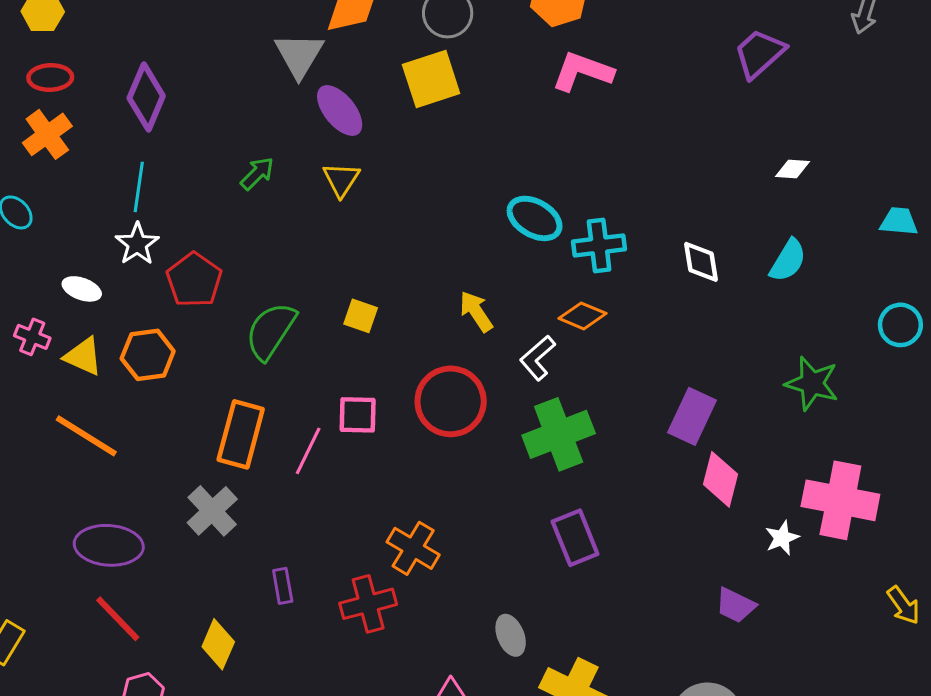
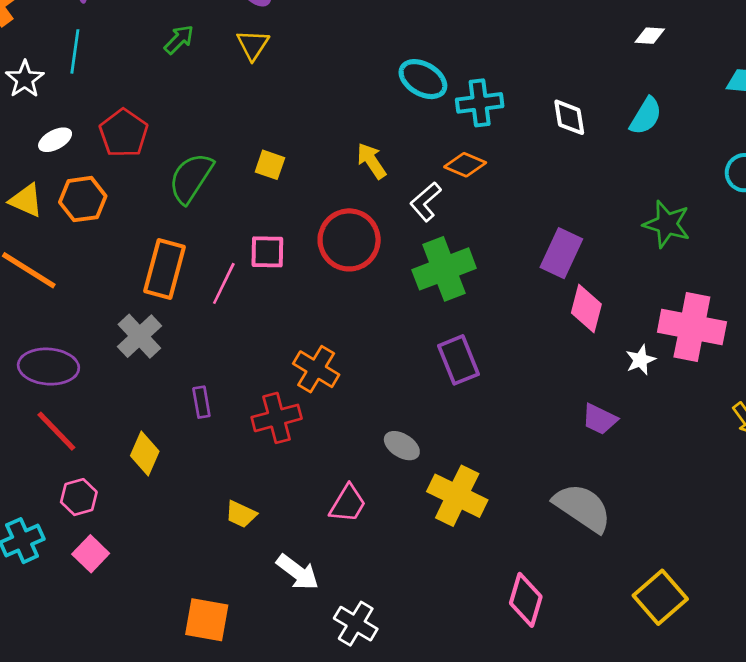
white star: (137, 244) -> (25, 79), moved
white ellipse: (82, 289) -> (55, 140), moved, turned -48
gray ellipse: (511, 635) -> (402, 446), turned -36

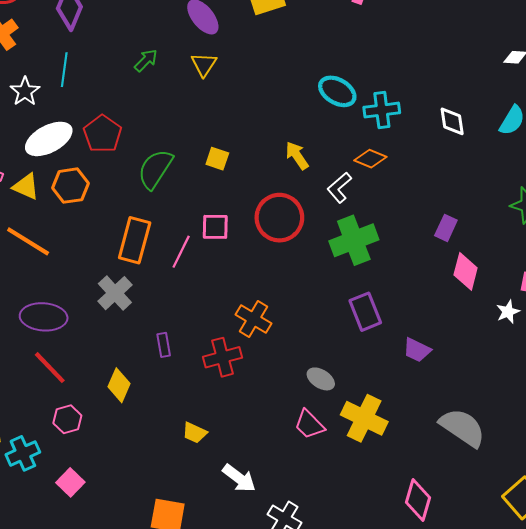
white ellipse: (55, 140) -> (49, 139), size x1.8
purple rectangle: (561, 253) -> (446, 228), size x0.7
purple trapezoid: (600, 419) -> (417, 350), moved
pink trapezoid: (348, 504) -> (309, 424), moved, turned 104
pink square: (91, 554) -> (70, 482), moved

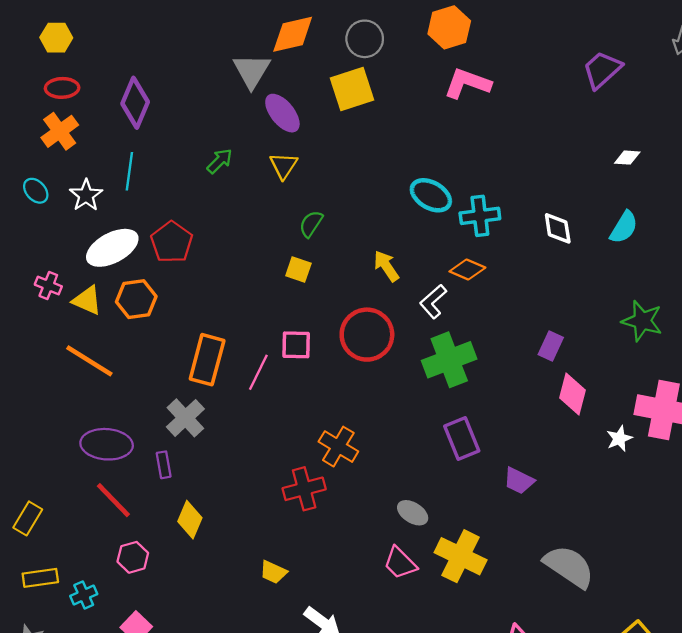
green semicircle: (155, 169) -> (311, 224), moved, size x0.6
purple rectangle: (164, 345) -> (164, 465), moved
cyan cross: (23, 453) -> (84, 595), size x0.7

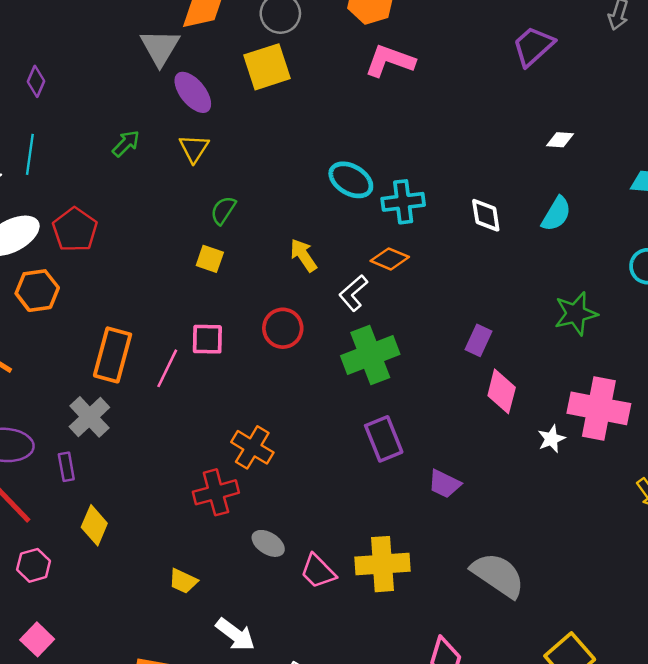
purple diamond: (135, 103) -> (36, 81), size x0.6
green star: (642, 321) -> (576, 314), turned -30
red circle: (367, 335) -> (283, 328), size x0.7
gray ellipse: (413, 513) -> (268, 543), moved
yellow cross: (461, 556) -> (382, 564), turned -30

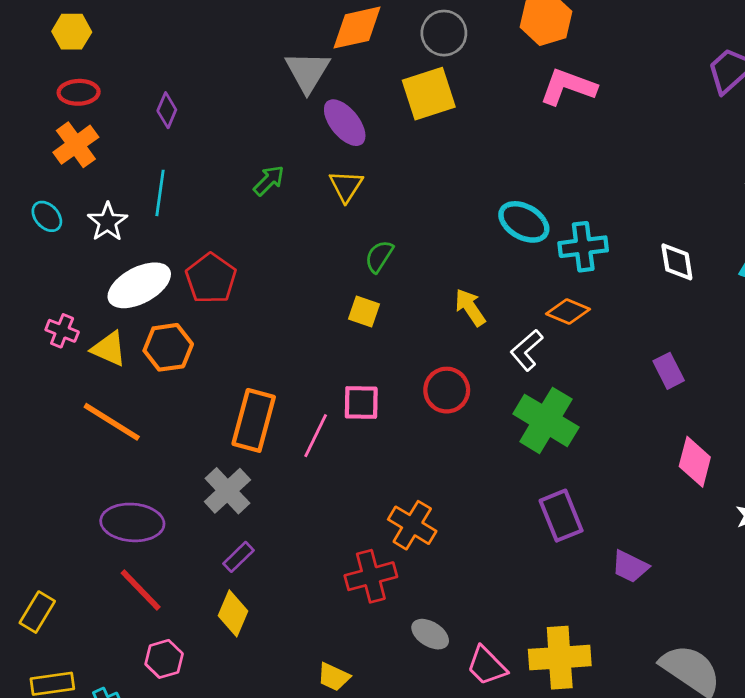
purple rectangle: (478, 340) -> (669, 371), moved, turned -52
green cross: (370, 355) -> (546, 420), turned -38
purple rectangle: (66, 467) -> (239, 557), moved, turned 56

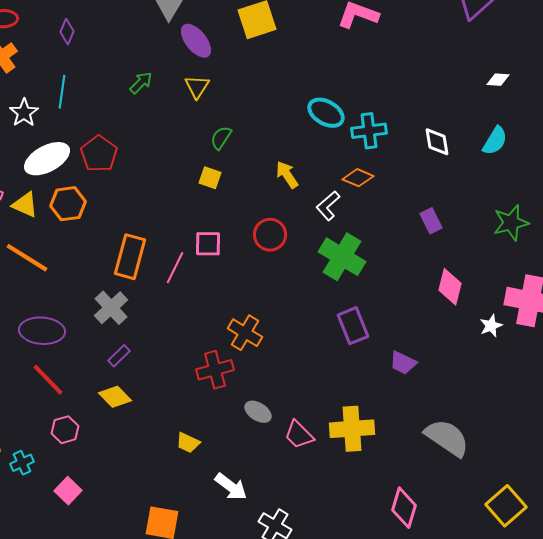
yellow diamond: (233, 613) -> (115, 397), turned -68

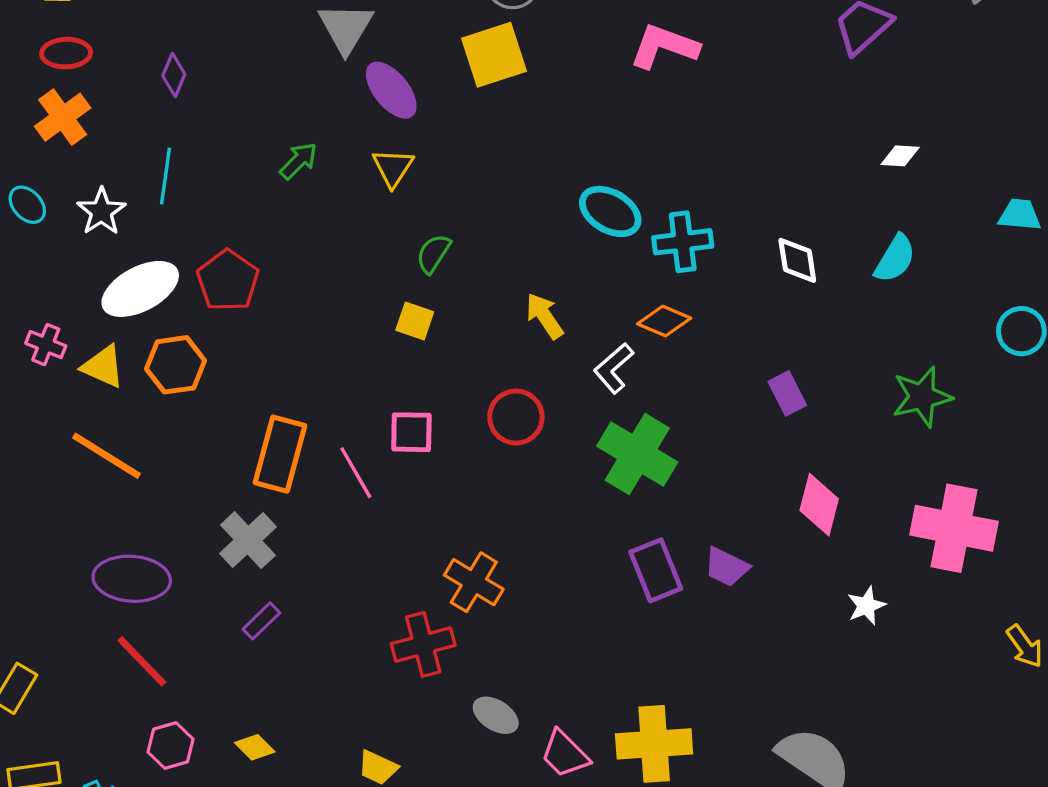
pink line: (175, 268) -> (356, 473), turned -56
white star: (491, 326) -> (866, 606), moved
purple trapezoid: (403, 363) -> (727, 567), moved
yellow diamond: (115, 397) -> (255, 747), moved, size x0.7

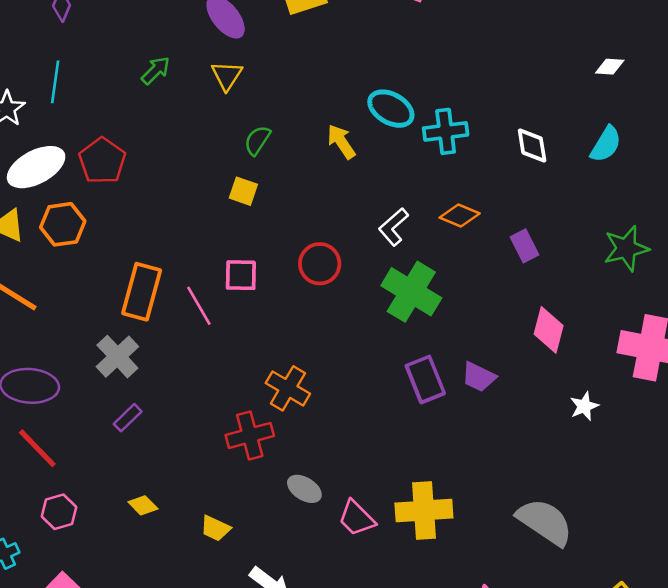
yellow arrow: (545, 316) -> (341, 142), moved
orange diamond: (664, 321) -> (460, 215), moved
yellow diamond: (255, 747) -> (143, 505), moved

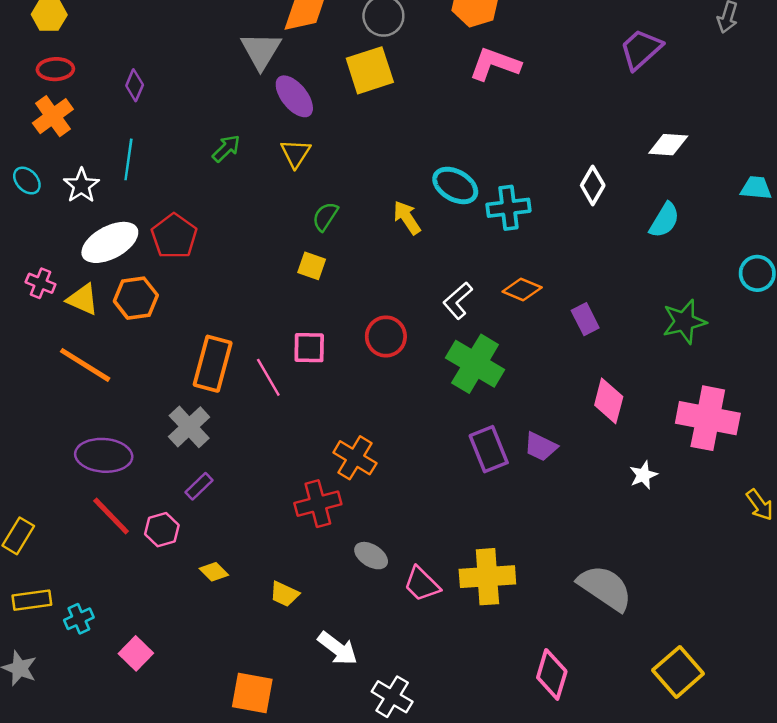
white diamond: (610, 67) -> (668, 145), size x1.4
white diamond: (532, 145) -> (593, 185), moved, turned 39
pink hexagon: (59, 512) -> (162, 530), moved

